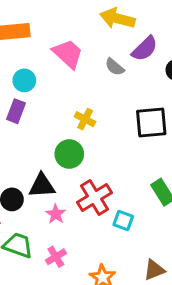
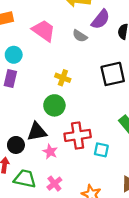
red cross: (95, 197) -> (78, 135), turned 30

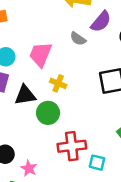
pink trapezoid: (44, 31) -> (41, 54), moved, turned -105
black triangle: (37, 132) -> (25, 95), moved
pink star: (50, 152) -> (29, 168), moved

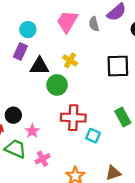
gray semicircle: (78, 39) -> (94, 24), turned 32
pink trapezoid: (41, 54) -> (67, 21), moved

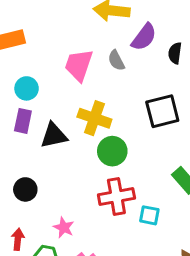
yellow cross: (70, 60) -> (94, 118), size x1.5
green circle: (57, 85) -> (112, 151), moved
black circle: (13, 115) -> (25, 189), moved

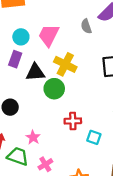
pink trapezoid: (79, 65) -> (49, 35), moved
green circle: (112, 151) -> (54, 89), moved
red cross: (116, 196) -> (73, 121), size x0.7

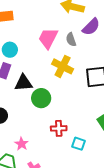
pink trapezoid: (49, 35) -> (48, 38), moved
yellow cross: (65, 64) -> (63, 66), moved

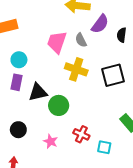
red cross: (59, 128) -> (81, 134), turned 35
pink star: (22, 144) -> (51, 141), moved

